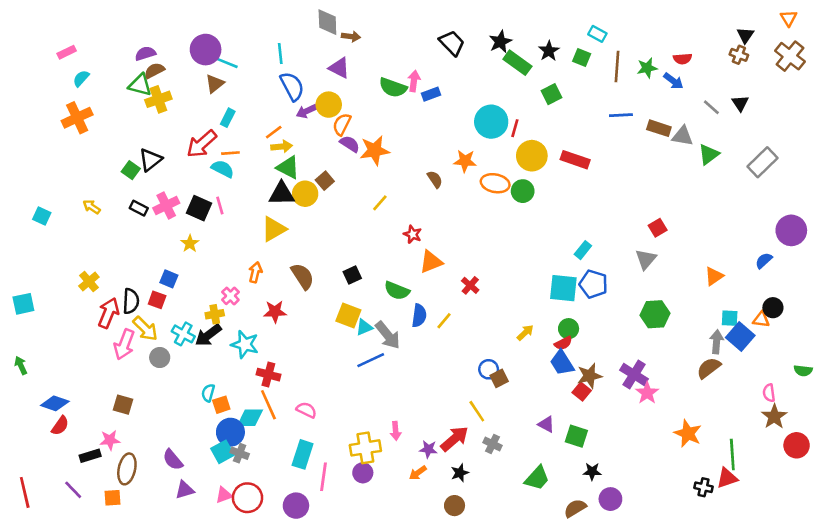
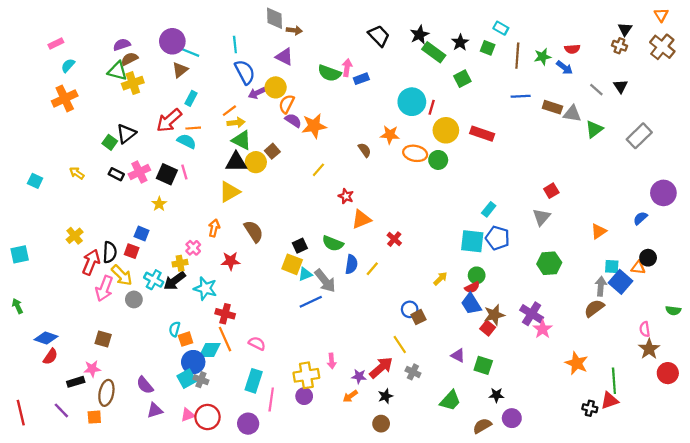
black square: (352, 275) -> (300, 246), moved

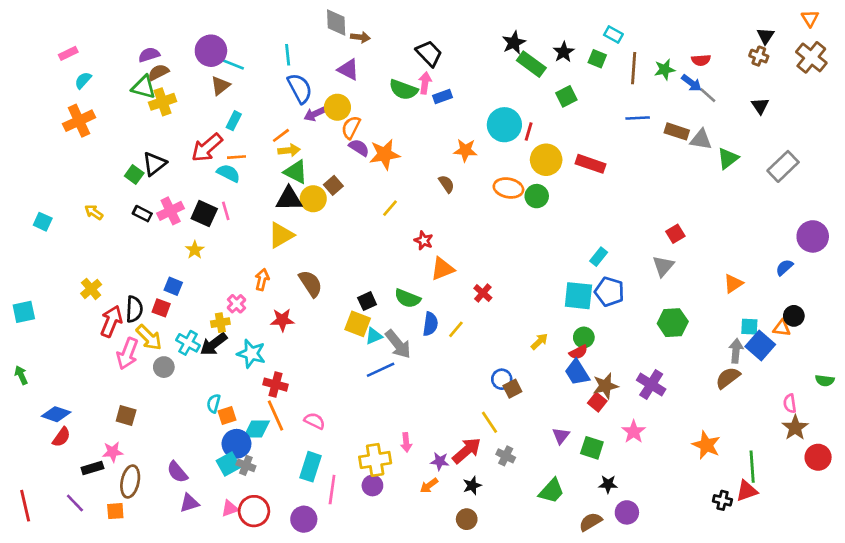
black trapezoid: (379, 36) -> (429, 53), moved
gray line: (596, 90) -> (708, 95), moved
orange star: (390, 135) -> (465, 150), moved
pink star: (543, 329) -> (634, 432), moved
purple triangle: (458, 355) -> (561, 436), turned 40

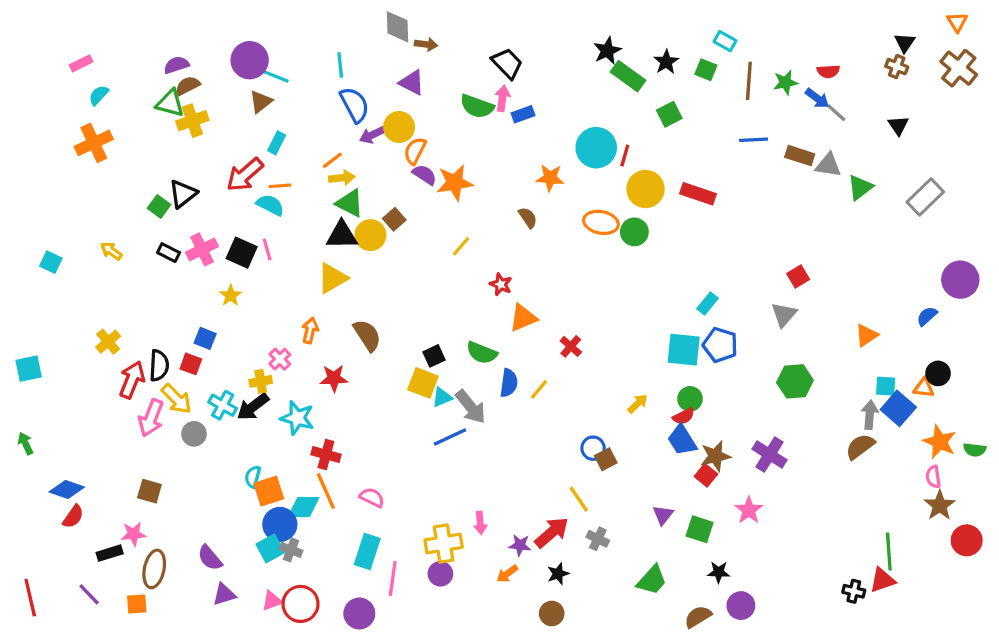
orange square: (227, 416) -> (269, 491), size x1.4
orange star: (706, 445) -> (940, 442), moved

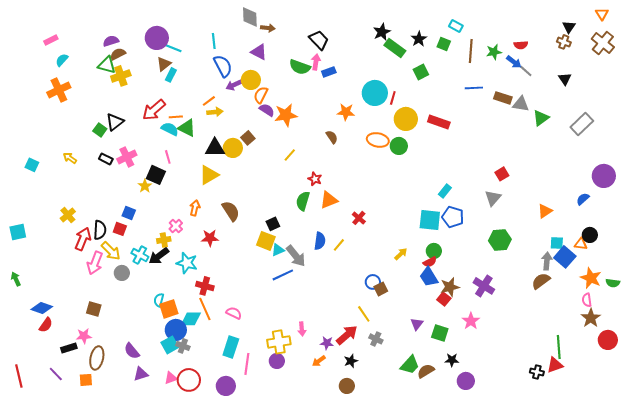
cyan rectangle: (277, 143) -> (171, 75), moved
green triangle: (350, 203) -> (187, 128), moved
black square: (242, 253) -> (156, 175), moved
green semicircle: (482, 353) -> (303, 201), moved, turned 84
brown semicircle: (698, 617) -> (426, 371), moved

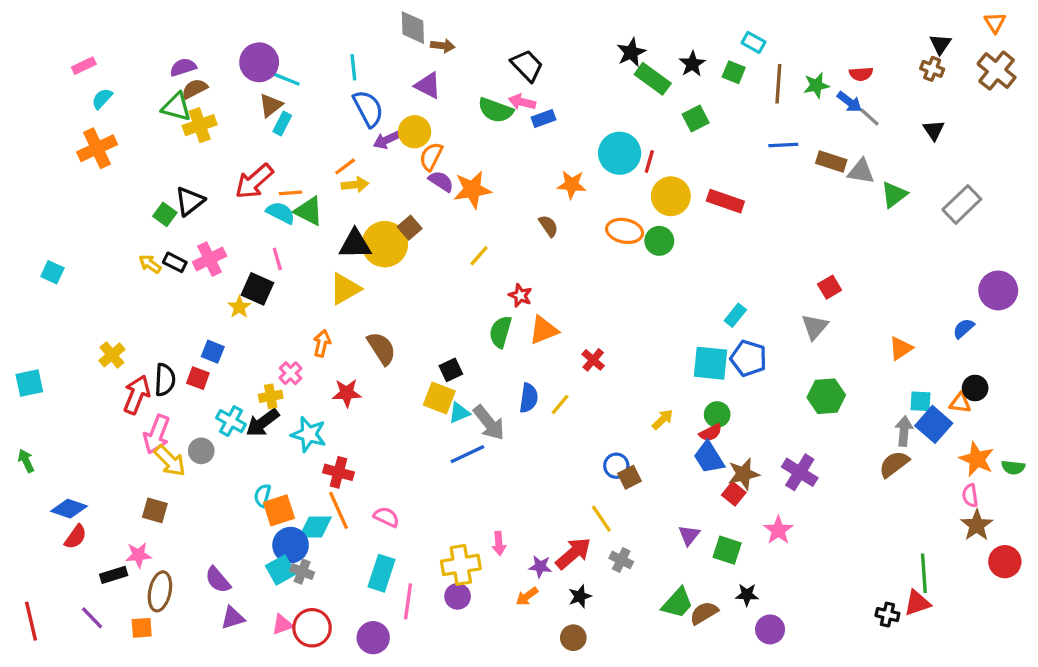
pink arrow: (316, 62) -> (522, 102), turned -84
yellow circle: (233, 148) -> (385, 244), size x1.4
yellow arrow: (70, 158) -> (150, 264), moved
yellow arrow: (111, 251) -> (170, 461), moved

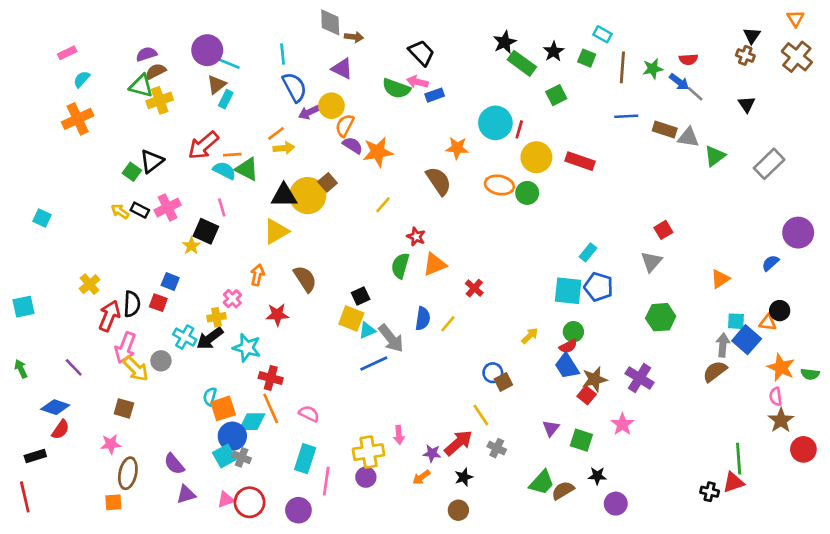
brown semicircle: (548, 226) -> (439, 181), size x1.6
black rectangle: (114, 575) -> (35, 456), moved
purple line: (92, 618) -> (74, 367), moved

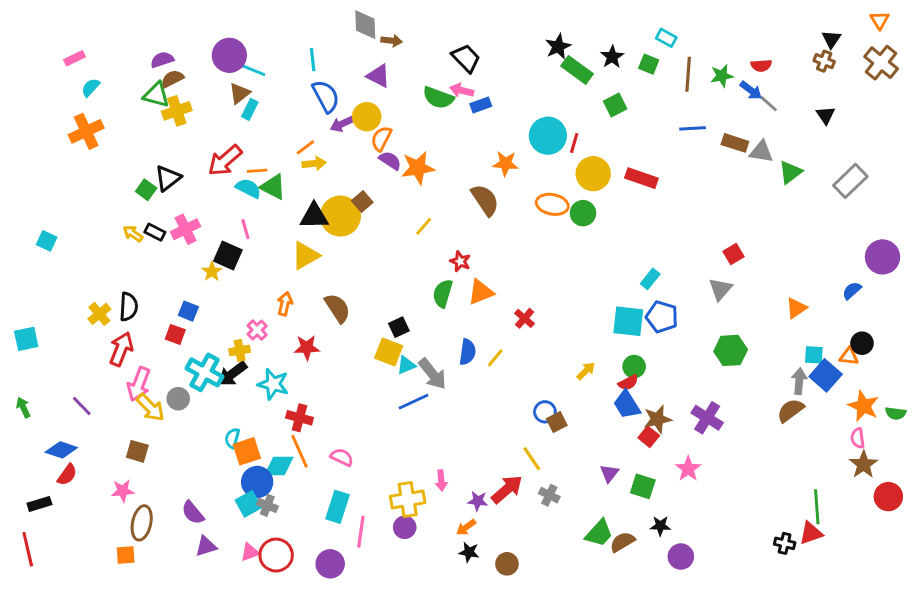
black semicircle: (132, 304) -> (129, 307), moved
cyan cross: (185, 337) -> (205, 372), size x1.4
black star: (464, 477) -> (469, 552), moved, turned 30

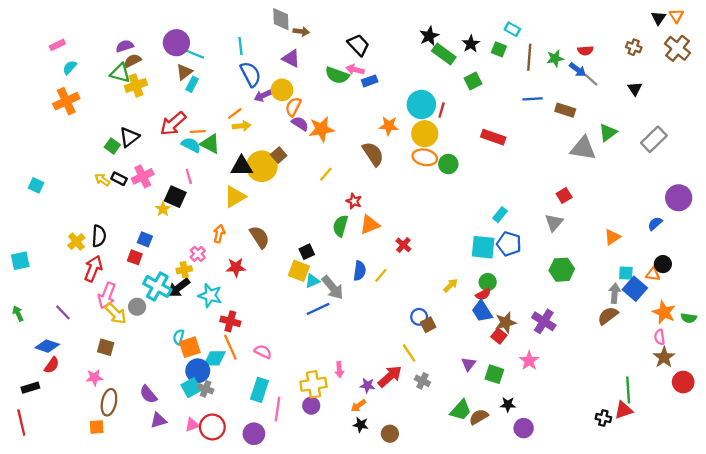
black triangle: (831, 39) -> (658, 18), moved
gray triangle: (761, 152) -> (583, 148), moved, size x1.4
yellow circle: (593, 174) -> (425, 134), moved

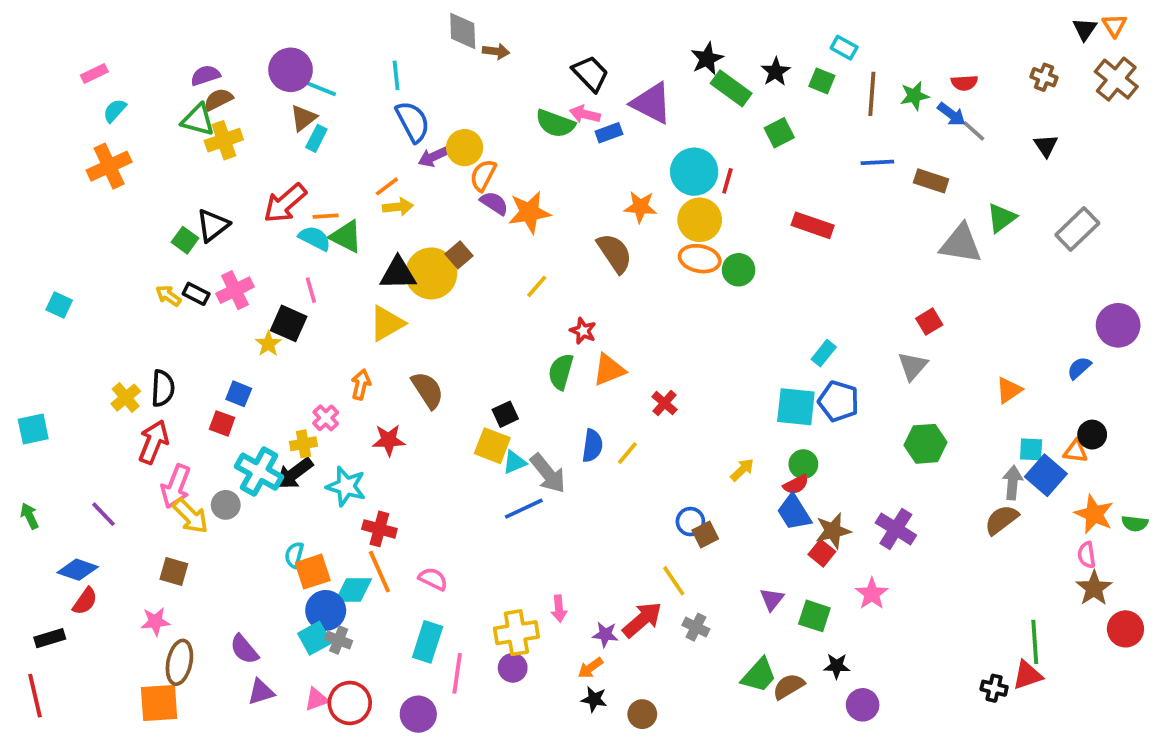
purple triangle: (291, 58) -> (652, 103), moved, size x1.4
orange square: (97, 427) -> (159, 703), size x1.6

